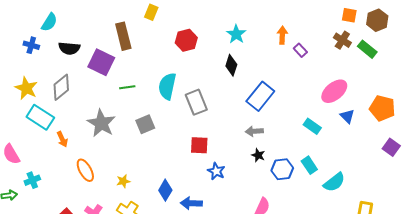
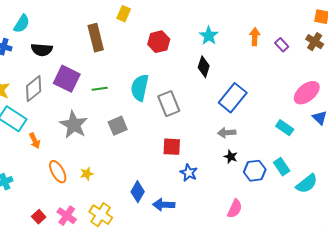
purple rectangle: (300, 50) -> (282, 45), moved
purple square: (101, 62) -> (67, 79), moved
yellow star: (123, 181) -> (87, 174), moved

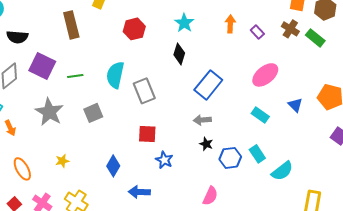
pink ellipse: (307, 93) -> (265, 75), moved
orange ellipse: (58, 172) -> (22, 169), moved
blue diamond: (138, 192) -> (113, 166), moved

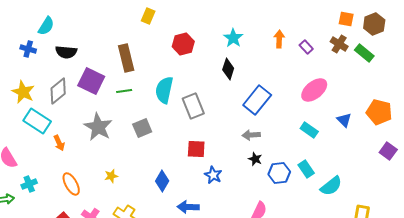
brown rectangle: (71, 25) -> (126, 58), moved

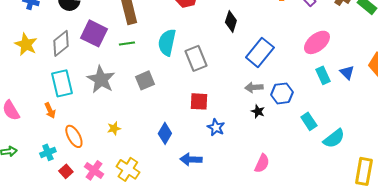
cyan rectangle: (37, 121) -> (62, 83), moved, turned 44
cyan rectangle: (309, 130) -> (323, 75), moved, turned 30
orange arrow: (59, 143) -> (50, 110), moved
blue hexagon: (279, 173) -> (282, 93), moved
cyan cross: (29, 184) -> (48, 152), moved

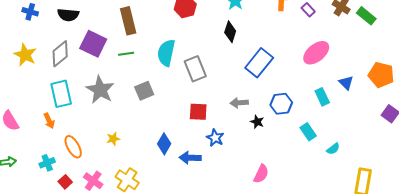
cyan rectangle: (323, 75) -> (322, 97), moved
gray arrow: (254, 87) -> (239, 103), moved
cyan semicircle: (334, 138) -> (333, 149), size x0.6
blue arrow: (191, 159) -> (190, 158), moved

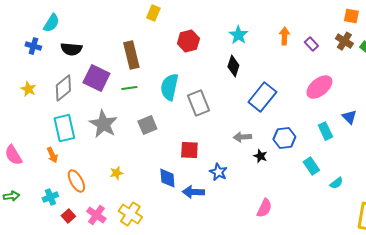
yellow star: (25, 55) -> (28, 89), size x0.7
red square: (198, 112) -> (189, 150), moved
blue diamond: (164, 144) -> (167, 178), turned -35

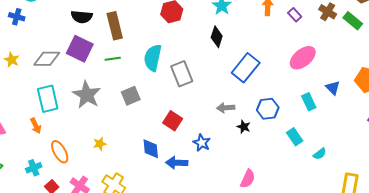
black semicircle: (71, 49) -> (82, 17), moved
gray diamond: (63, 88) -> (47, 59), turned 40
red square: (189, 150) -> (173, 121), turned 30

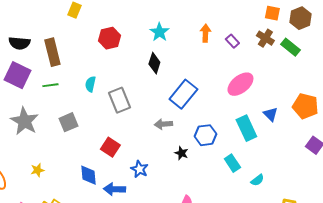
cyan semicircle: (153, 58) -> (90, 84), size x0.6
cyan rectangle: (309, 102) -> (246, 128), size x1.4
gray arrow: (226, 108) -> (163, 124), moved

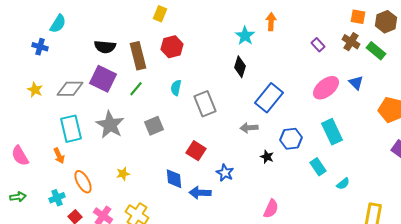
orange arrow: (205, 33) -> (271, 22), moved
red hexagon: (109, 38) -> (172, 47), moved
green line: (50, 85) -> (136, 89), turned -42
blue triangle: (270, 114) -> (356, 83), moved

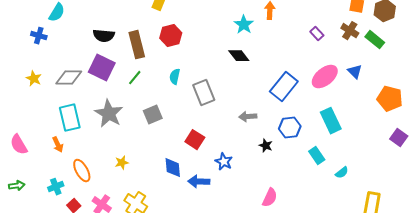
black diamond: (240, 67) -> (239, 56), turned -55
blue rectangle: (269, 98) -> (284, 87), moved

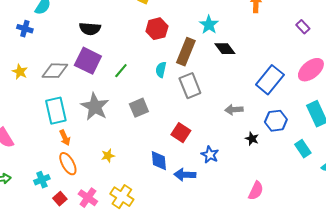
cyan star: (244, 25) -> (209, 25), moved
brown rectangle: (137, 45) -> (186, 52), moved, turned 36
orange arrow: (58, 145) -> (65, 138), moved

